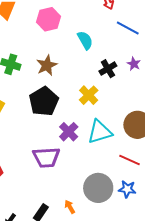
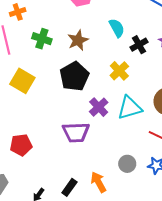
cyan semicircle: (85, 40) -> (117, 28), moved
gray circle: (98, 188) -> (127, 164), size x0.6
orange arrow: (70, 207) -> (98, 182), size x1.5

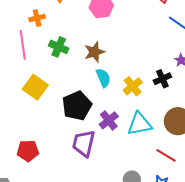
cyan semicircle: (117, 28) -> (103, 78), moved
black cross: (139, 45) -> (162, 79), moved
black pentagon: (74, 76) -> (77, 106), moved
purple trapezoid: (76, 132) -> (84, 143), turned 100

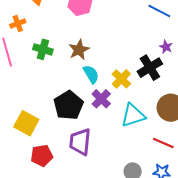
black cross: (162, 79) -> (150, 68), size x1.4
yellow square: (35, 87) -> (26, 123), moved
purple cross: (109, 120) -> (101, 99), moved
red pentagon: (28, 151) -> (42, 156), moved

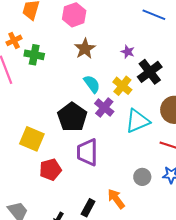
purple star: (166, 47) -> (128, 52), moved
green cross: (43, 49) -> (34, 55), moved
brown star: (79, 50) -> (85, 49), moved

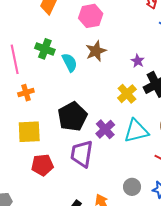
orange cross: (14, 40) -> (26, 93), moved
cyan semicircle: (92, 84) -> (70, 62), moved
purple cross: (104, 108) -> (105, 129), moved
yellow square: (32, 139) -> (29, 132), turned -35

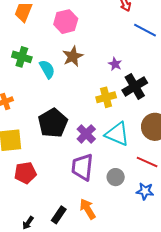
yellow cross: (127, 94) -> (106, 97), turned 30
cyan triangle: (136, 131) -> (117, 134), turned 40
purple trapezoid: (82, 154) -> (82, 167), moved
gray circle: (132, 187) -> (116, 177), moved

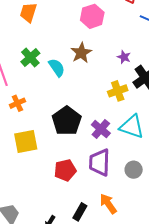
pink hexagon: (66, 22) -> (92, 16), moved
green cross: (22, 57) -> (30, 57), turned 36
red pentagon: (25, 173) -> (65, 170), moved

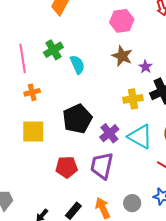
brown star: (81, 53) -> (122, 56), moved, turned -30
gray circle: (134, 170) -> (132, 203), moved

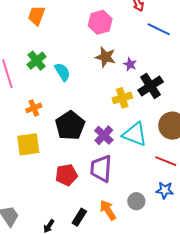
orange cross: (32, 92) -> (34, 108), moved

